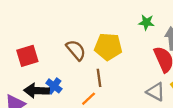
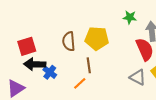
brown semicircle: (76, 50) -> (69, 41), turned -144
black arrow: (37, 91) -> (35, 64), moved

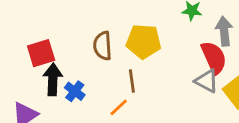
black arrow: (35, 64) -> (53, 80), turned 90
gray triangle: (138, 77) -> (207, 81), moved

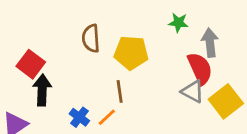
brown semicircle: (103, 46) -> (91, 38), moved
red square: (41, 53) -> (31, 64), turned -36
blue cross: (75, 91) -> (79, 117), moved

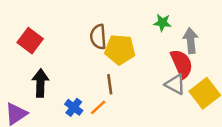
brown semicircle: (91, 38) -> (98, 37), moved
red square: (31, 64) -> (30, 41), moved

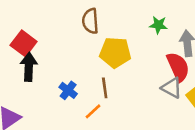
brown semicircle: (98, 37) -> (90, 21), moved
black arrow: (40, 83) -> (29, 67), moved
blue cross: (74, 107) -> (68, 90), moved

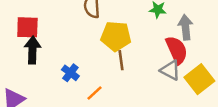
red square: (24, 43) -> (27, 27), turned -35
brown line: (105, 88) -> (121, 60), moved

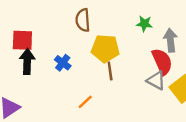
blue cross: (70, 73) -> (63, 63), moved

